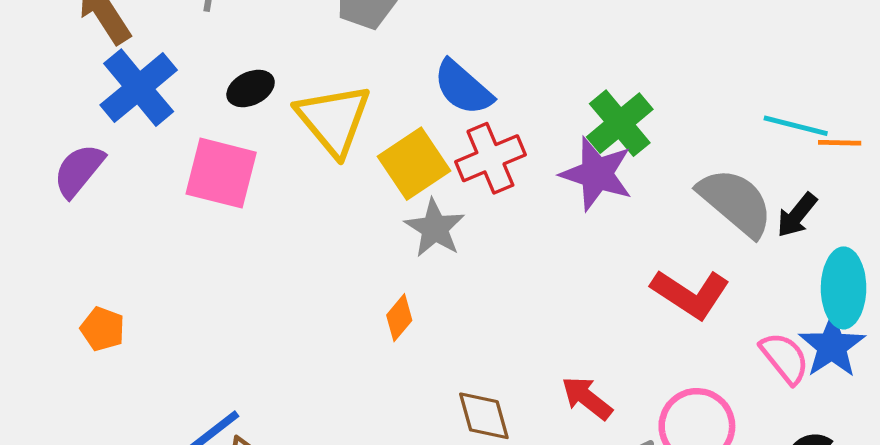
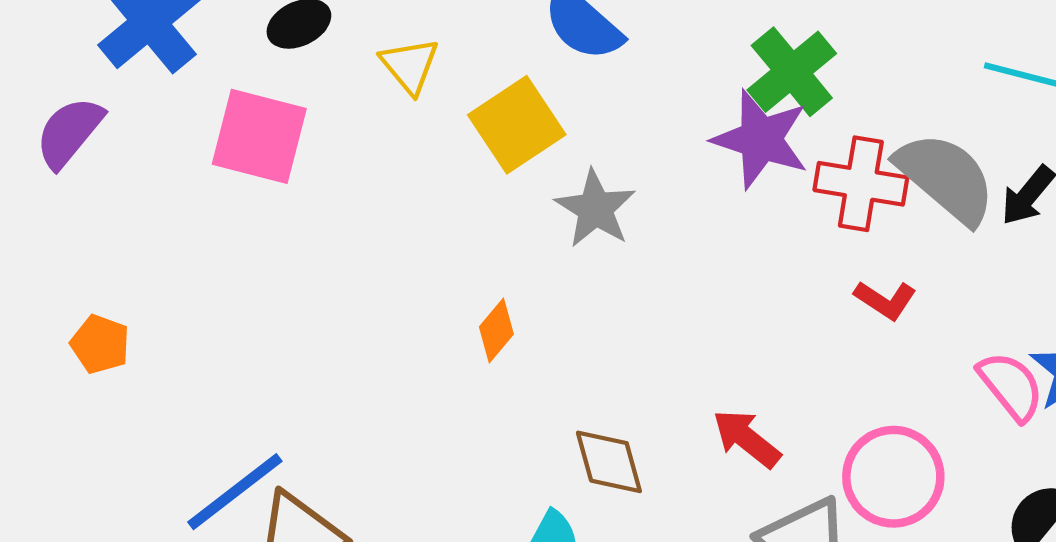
yellow triangle: (334, 120) -> (410, 66), size x0.6
red cross: (490, 158) -> (861, 184), moved, turned 32
gray star: (435, 228) -> (595, 209), moved
red L-shape: (690, 294) -> (885, 300), size x0.6

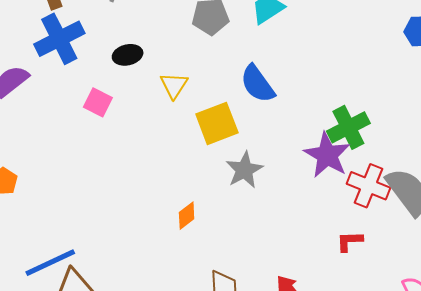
pink square: (259, 136) -> (98, 102), size x0.6
red L-shape: (885, 300) -> (350, 241), moved, turned 132

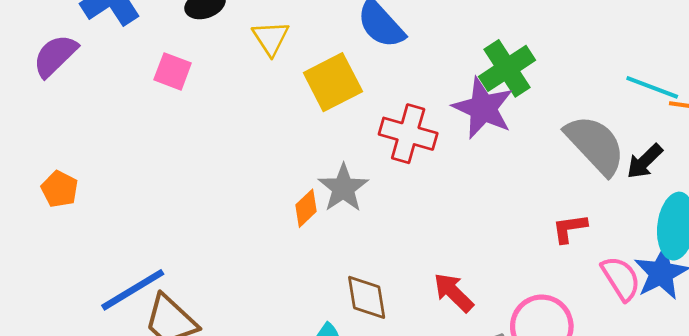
gray star: (244, 170) -> (343, 188), moved
red cross: (368, 186) -> (408, 134), moved
red L-shape: (350, 241) -> (570, 228), moved

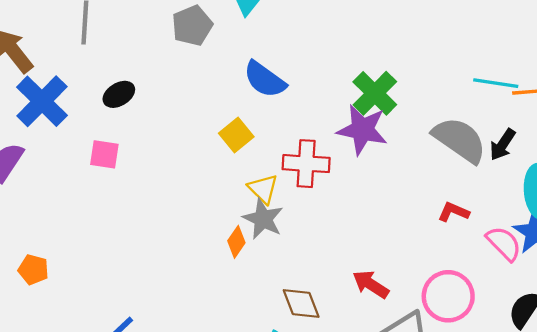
yellow triangle: (271, 38) -> (263, 189), moved
yellow square: (333, 82) -> (236, 135), size x0.7
red L-shape: (570, 228) -> (454, 212), turned 44

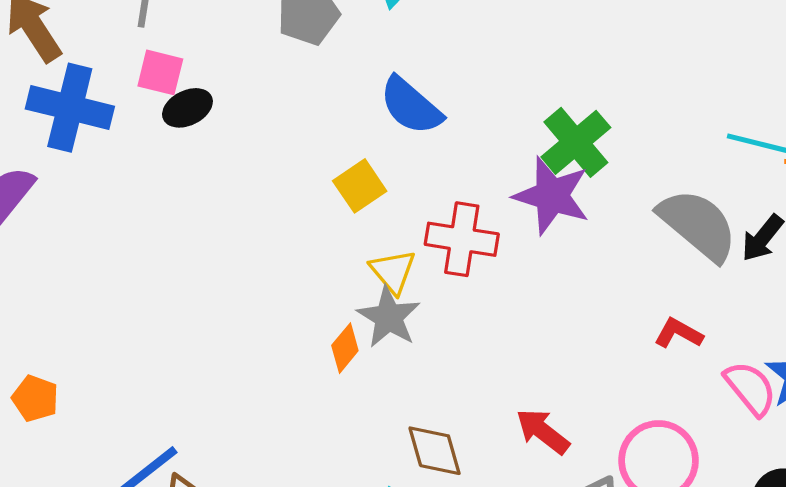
blue cross: (42, 101) -> (70, 108), turned -36
pink square: (104, 154) -> (160, 72), moved
orange pentagon: (33, 270) -> (35, 398), moved

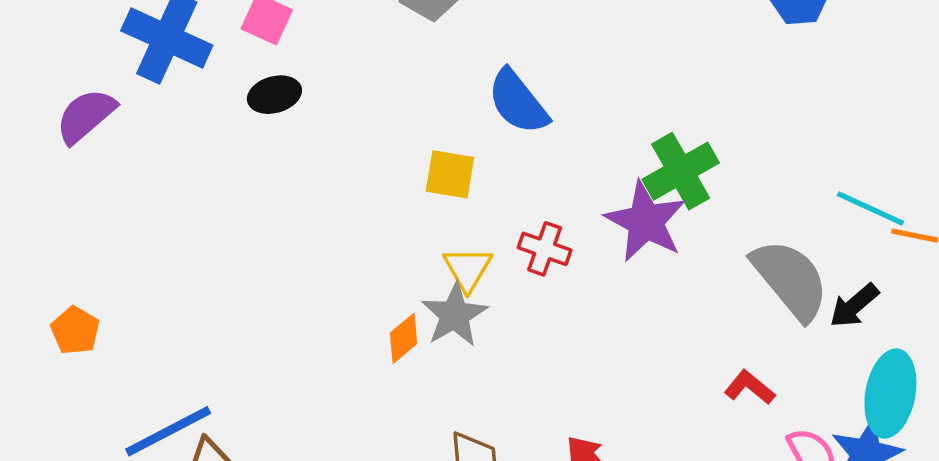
black ellipse: (187, 108) -> (274, 95), moved
yellow square: (360, 186) -> (450, 174), turned 33
red cross: (462, 239) -> (545, 249), size x0.7

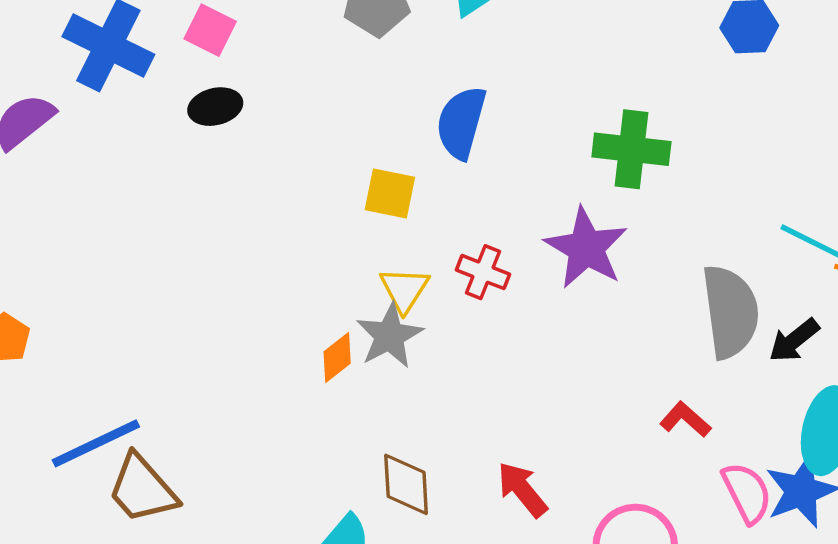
blue semicircle: (518, 102) -> (461, 123), turned 52
green cross: (681, 171) -> (631, 149), moved, turned 34
gray semicircle: (790, 279) -> (730, 312), turned 30

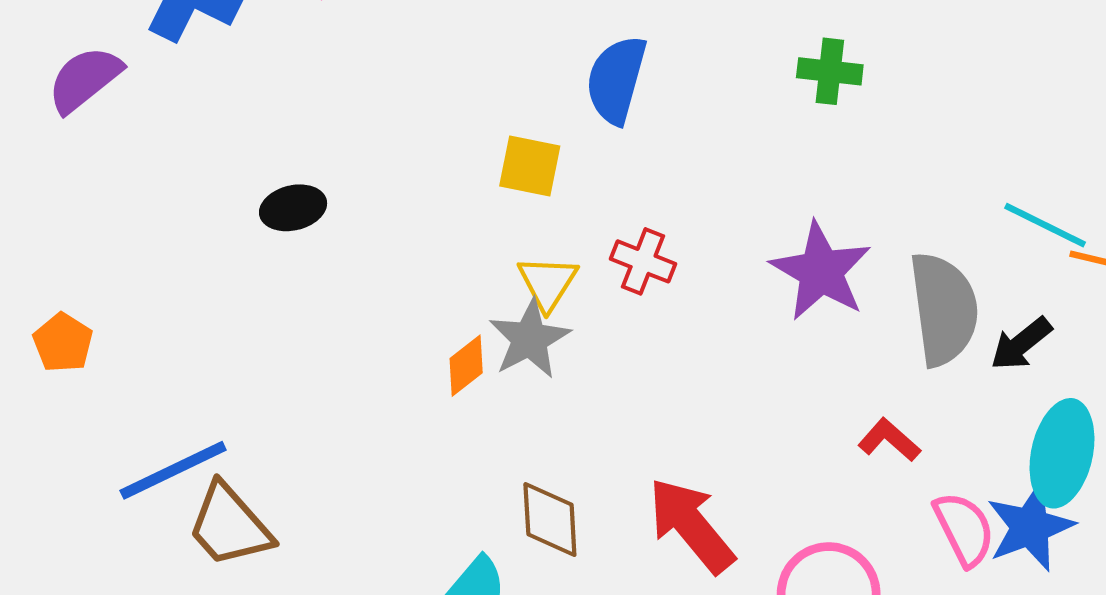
black ellipse: (215, 107) -> (293, 208), moved
green cross: (631, 149) -> (830, 71), moved, size x0.7
purple star: (586, 248) -> (821, 271), moved
red arrow: (522, 489) -> (691, 525), size x1.4

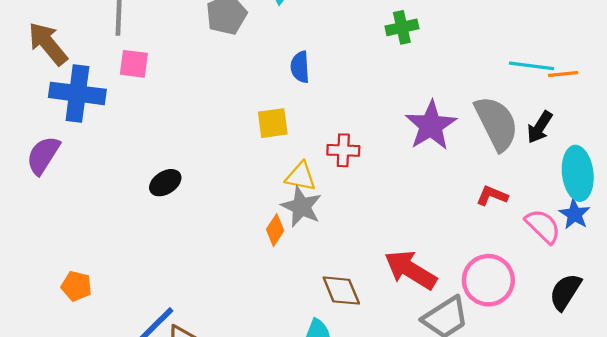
blue semicircle: (616, 80) -> (300, 67), size x0.7
purple star: (821, 271) -> (431, 125), turned 30
yellow triangle: (548, 283) -> (301, 177), turned -32
blue star: (1030, 527) -> (575, 214), size x0.7

